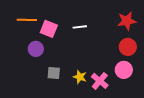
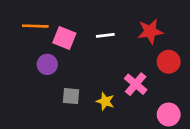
red star: (127, 21) -> (150, 31), moved
pink circle: (124, 70) -> (169, 115), moved
pink cross: (100, 81) -> (136, 84), moved

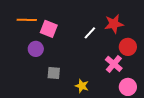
white line: (105, 35) -> (90, 33), moved, turned -40
pink cross: (136, 84) -> (114, 64), moved
yellow star: (105, 101) -> (82, 86), moved

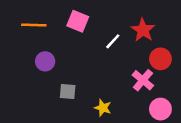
red star: (114, 24) -> (143, 30), turned -30
pink square: (49, 29) -> (78, 21), moved

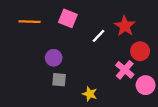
purple circle: (45, 61) -> (54, 58), moved
pink circle: (160, 109) -> (146, 85), moved

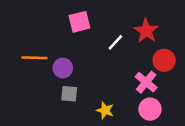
pink square: (68, 18) -> (79, 22), turned -36
orange line: (30, 22) -> (35, 58), moved
pink circle: (146, 85) -> (150, 109), moved

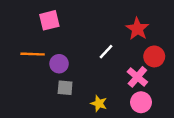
pink square: (79, 22) -> (49, 20), moved
white line: (115, 42) -> (106, 52), moved

